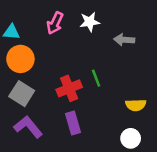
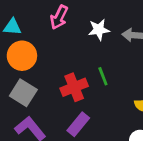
white star: (90, 22) -> (99, 30), moved
purple rectangle: (73, 123) -> (78, 124), turned 55

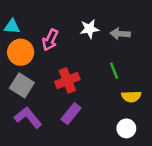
pink arrow: (59, 17) -> (50, 40), moved
green line: (103, 76) -> (114, 71), moved

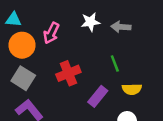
purple rectangle: (71, 114) -> (98, 96), moved

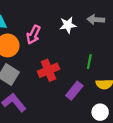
gray arrow: (121, 27) -> (96, 20), moved
green line: (115, 64) -> (89, 62), turned 32

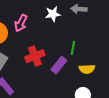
purple rectangle: (74, 91) -> (59, 65), moved

